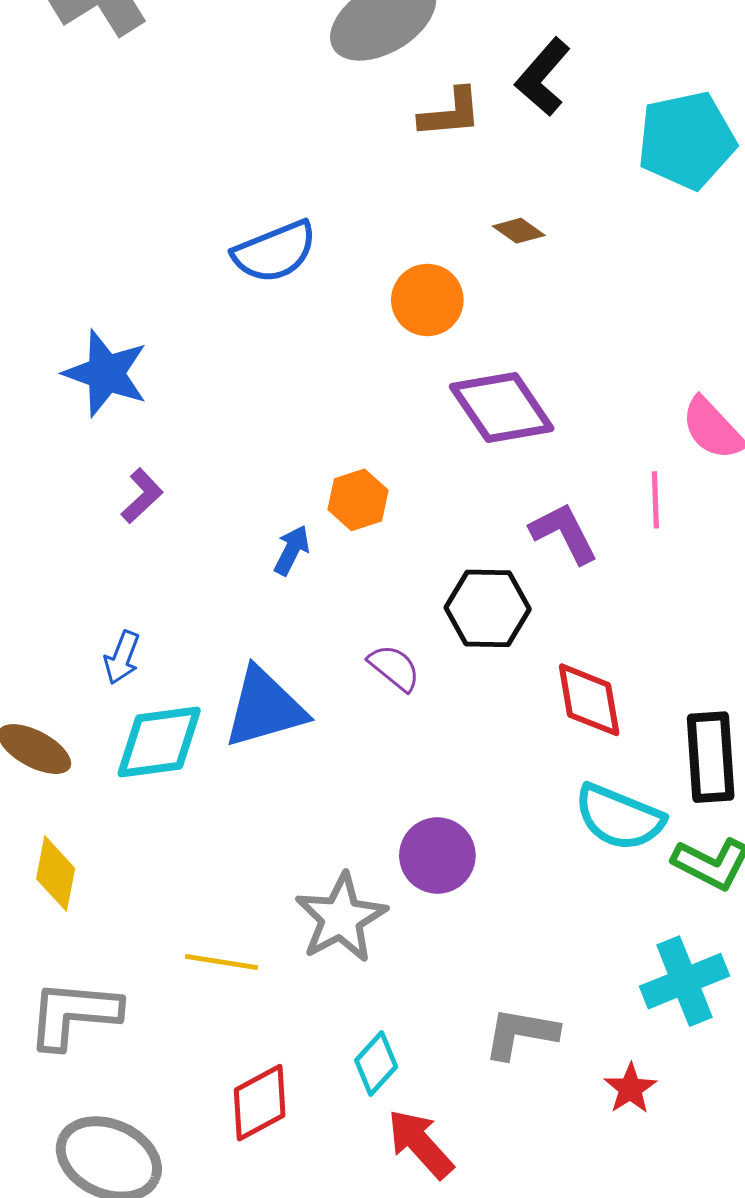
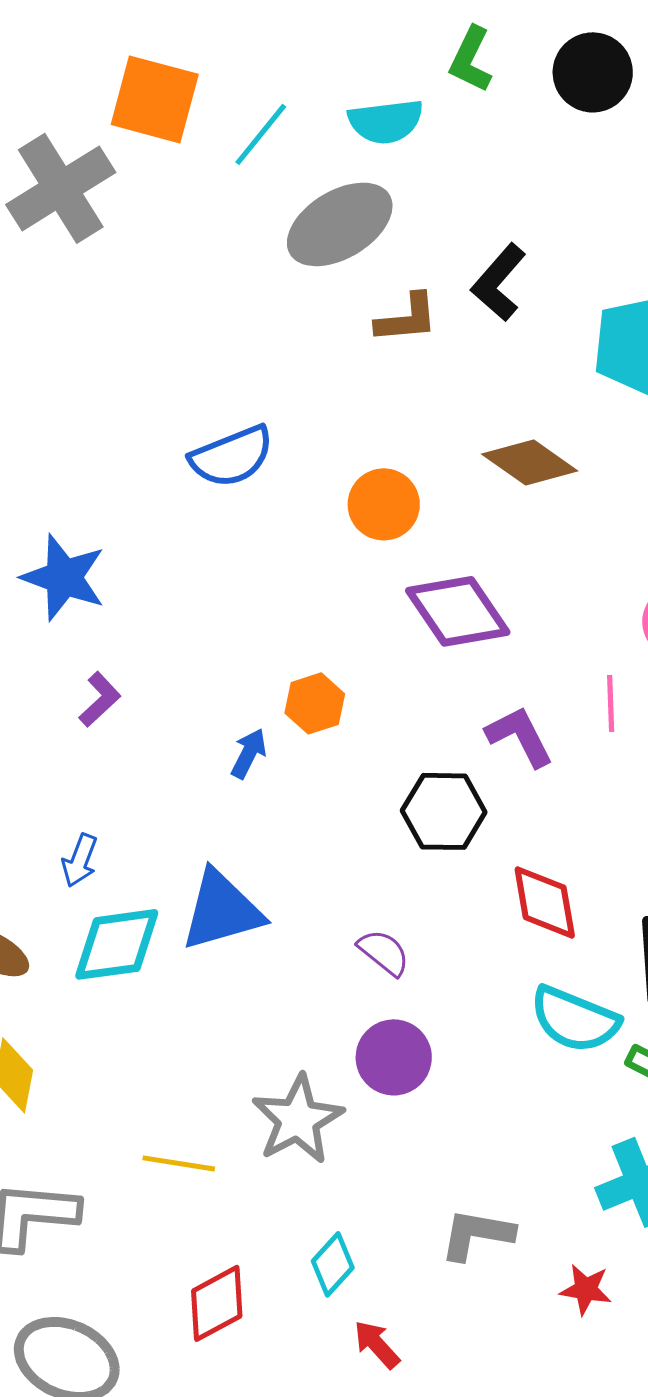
brown diamond: (519, 231) -> (530, 462), moved, size x1.8
purple semicircle: (394, 668) -> (384, 952), moved
red star: (630, 1089) -> (586, 1289), turned -30
red arrow: (420, 1144) -> (377, 1344), size x0.7

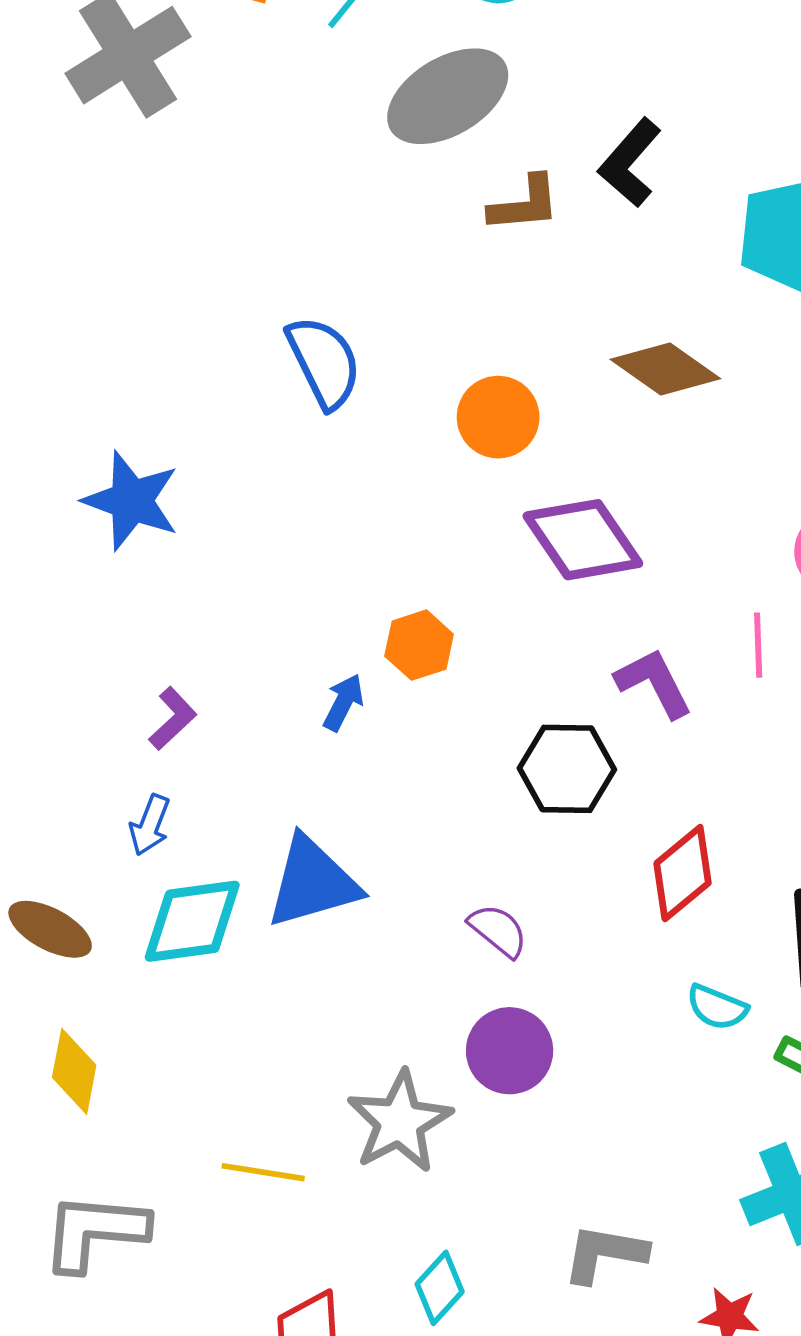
blue semicircle: (232, 456) -> (324, 362), turned -94
purple L-shape: (100, 699) -> (173, 718), moved
red diamond: (545, 902) -> (683, 873), turned 60
cyan semicircle: (575, 1019) -> (717, 1007), size x0.6

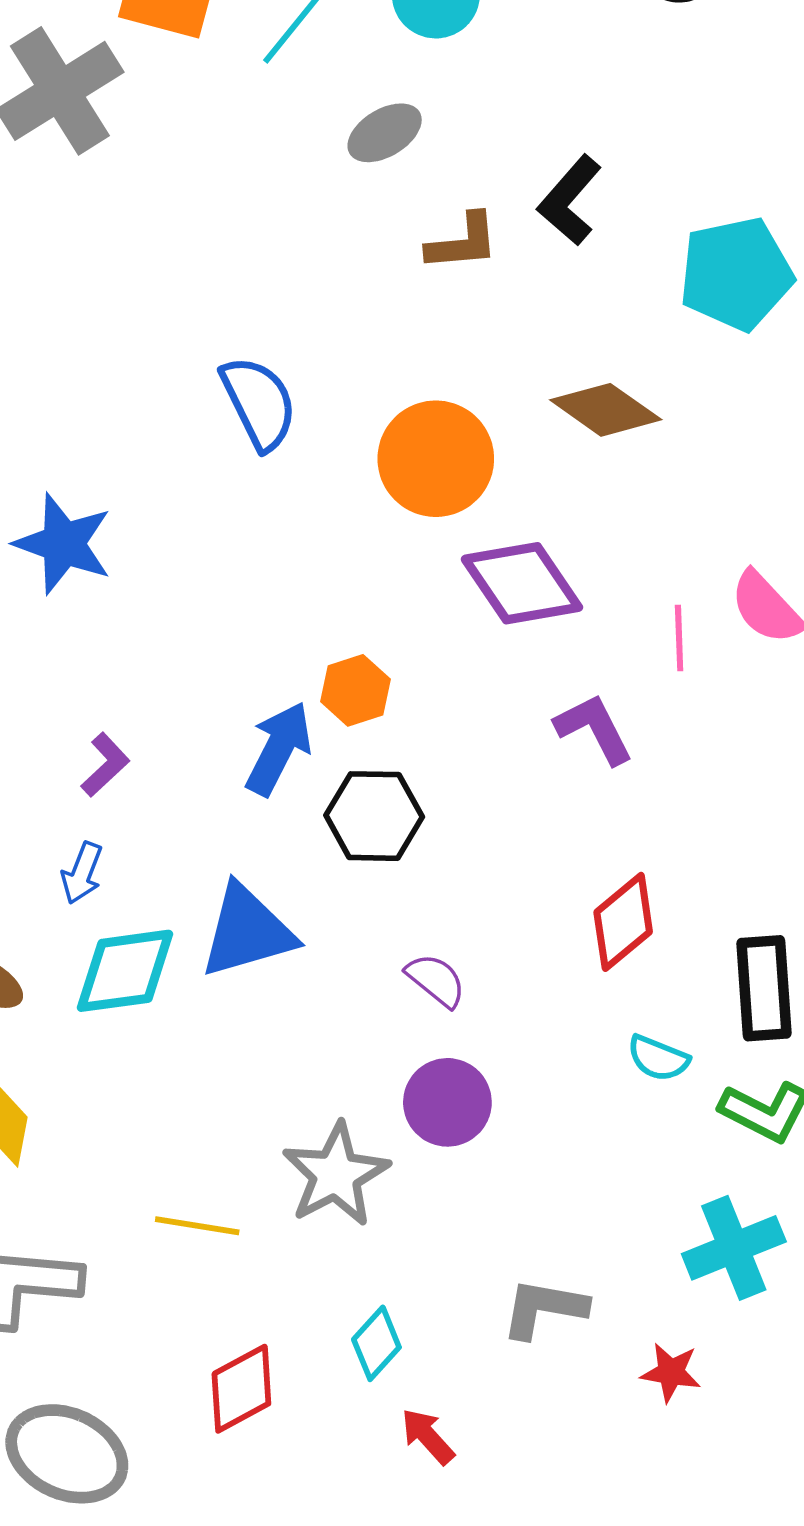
gray ellipse: (448, 96) -> (385, 133), size x0.6
orange circle: (498, 417) -> (436, 459), size x1.4
pink line: (758, 645) -> (679, 638), moved
blue arrow: (343, 702) -> (279, 749), size x1.6
black hexagon: (567, 769) -> (374, 816), moved

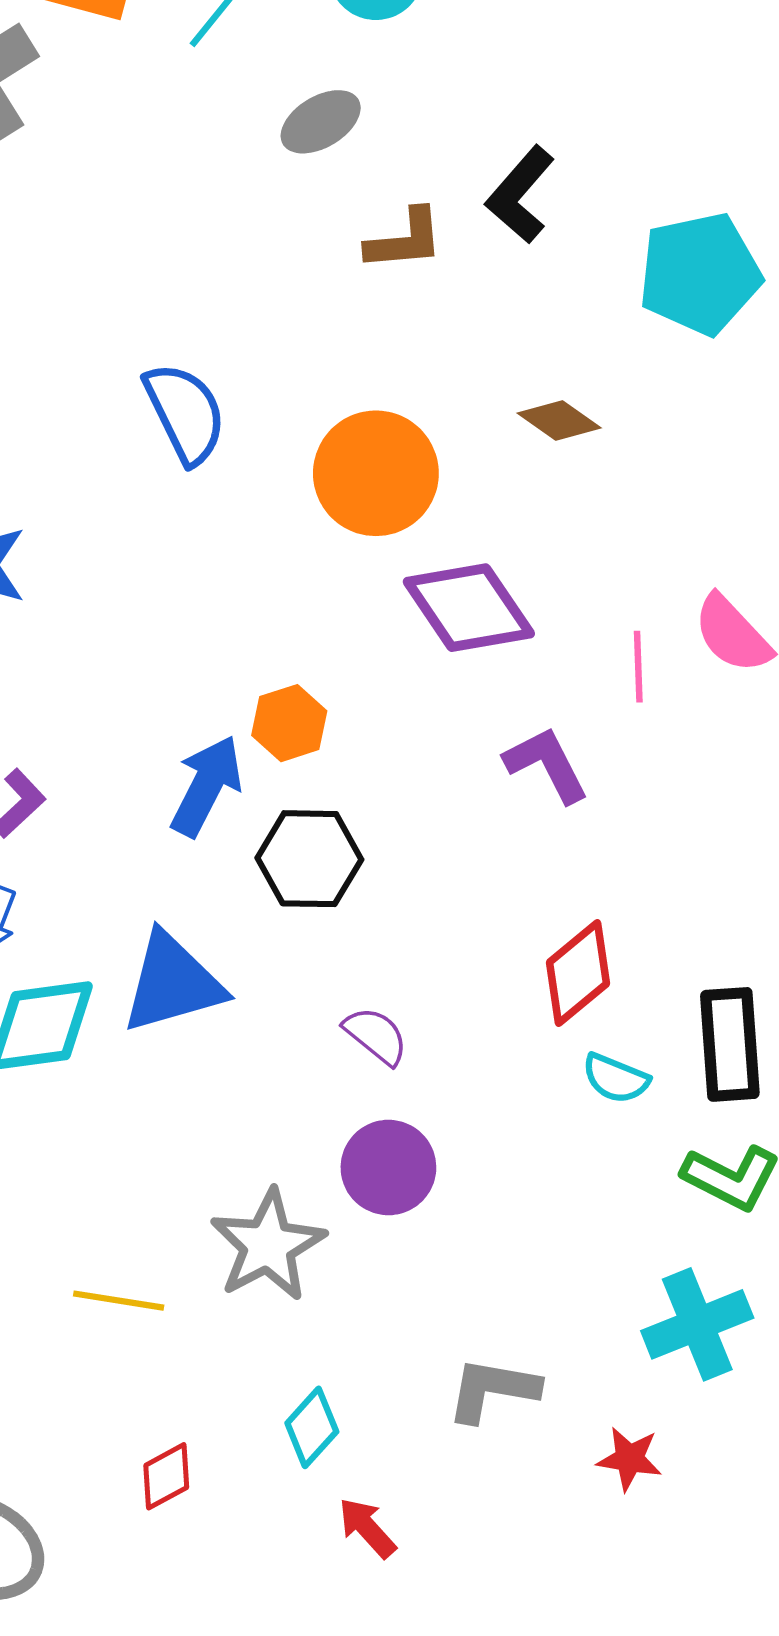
brown diamond: (606, 410) -> (559, 421), size x0.7
cyan semicircle: (658, 1058) -> (616, 1078), moved
red diamond: (241, 1389) -> (166, 1476), size x0.7

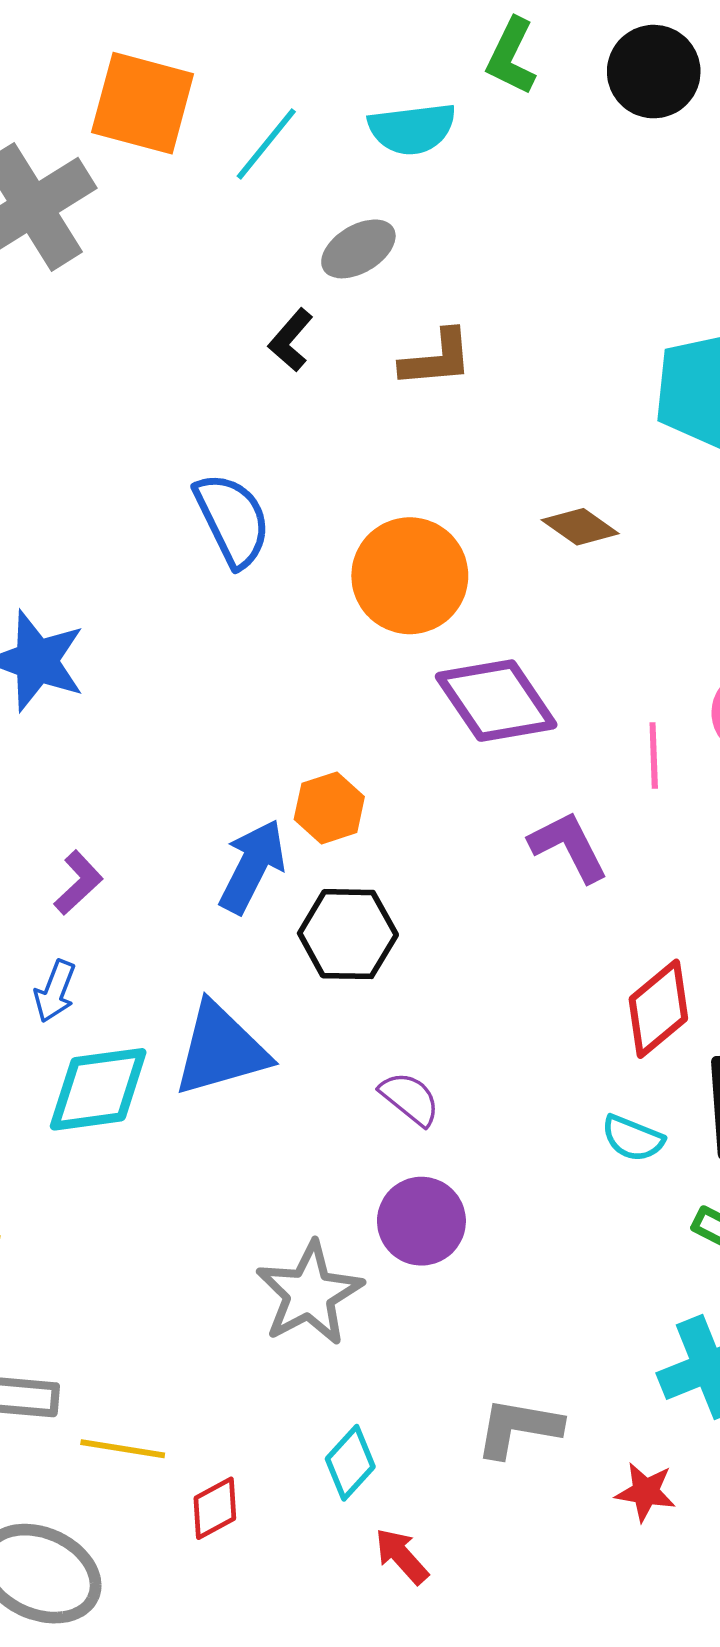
black L-shape: (520, 195) -> (291, 340), moved, size x0.7
red diamond: (578, 973) -> (658, 1009), moved
yellow line: (119, 1301) -> (123, 1449), moved

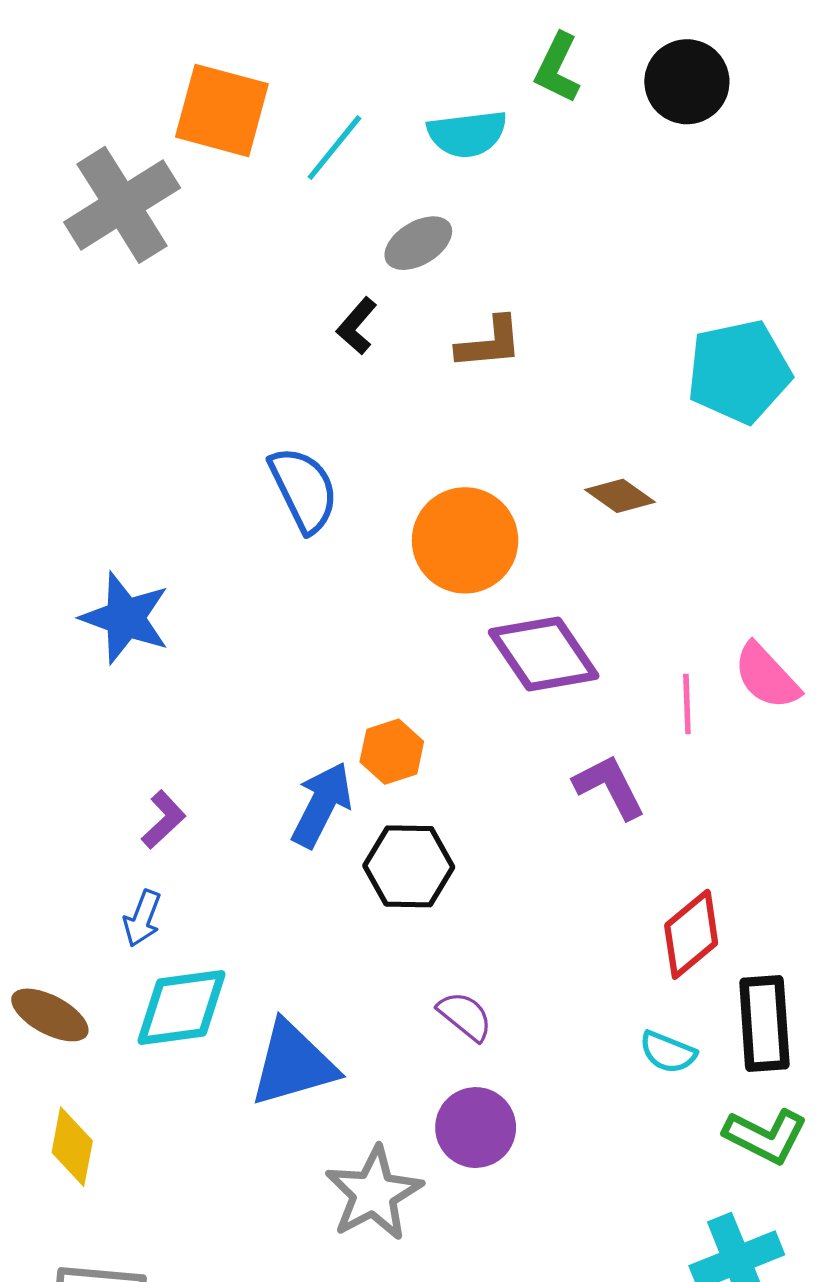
blue triangle: (221, 1050) -> (293, 1064), moved

